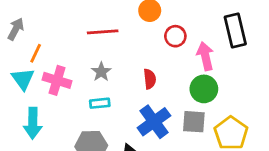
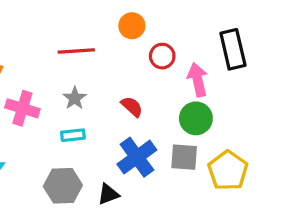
red semicircle: (150, 79) -> (132, 107), turned -42

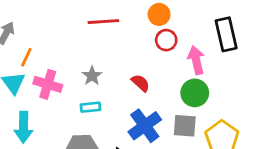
orange circle: (132, 26) -> (159, 14), moved
red line: (76, 51) -> (103, 22), moved

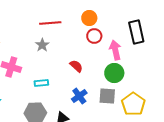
gray star: (92, 76) -> (42, 45), moved
blue cross: (145, 126) -> (79, 96), size x0.7

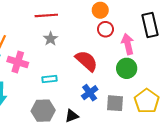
red line: (50, 23) -> (46, 15), moved
red semicircle: (76, 66) -> (86, 61), size x1.6
gray square: (107, 96) -> (115, 103), moved

